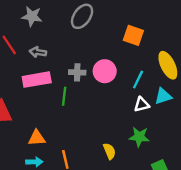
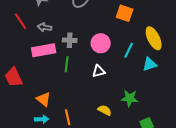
gray cross: (77, 72) -> (70, 40), moved
white triangle: (142, 105) -> (99, 71), moved
orange triangle: (37, 138) -> (44, 99), turned 42
yellow semicircle: (109, 151) -> (105, 110), turned -40

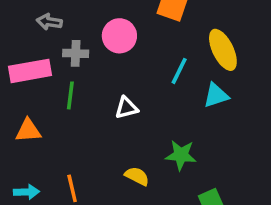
gray arrow: (45, 27) -> (49, 22), moved
pink circle: (101, 43) -> (119, 36), moved
orange triangle: (44, 99) -> (28, 131), moved, turned -42

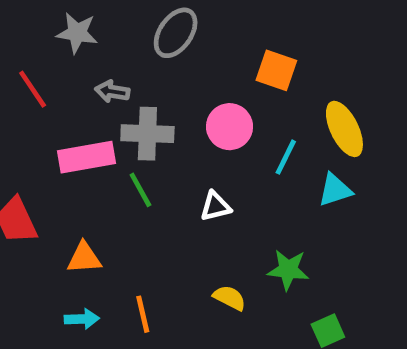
pink circle: (119, 36) -> (230, 127), moved
gray cross: (76, 53) -> (147, 134), size x1.5
green line: (70, 95) -> (140, 190), turned -36
orange triangle: (28, 131) -> (84, 258), moved

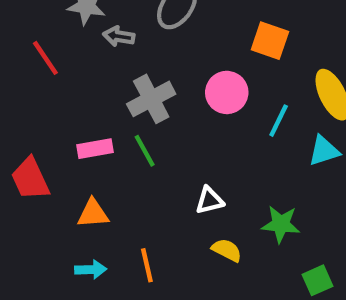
gray arrow: (112, 91) -> (119, 36), moved
gray cross: (147, 134) -> (151, 99), turned -30
pink rectangle: (86, 157) -> (95, 149), moved, size x0.7
white triangle: (215, 206) -> (209, 200), moved

